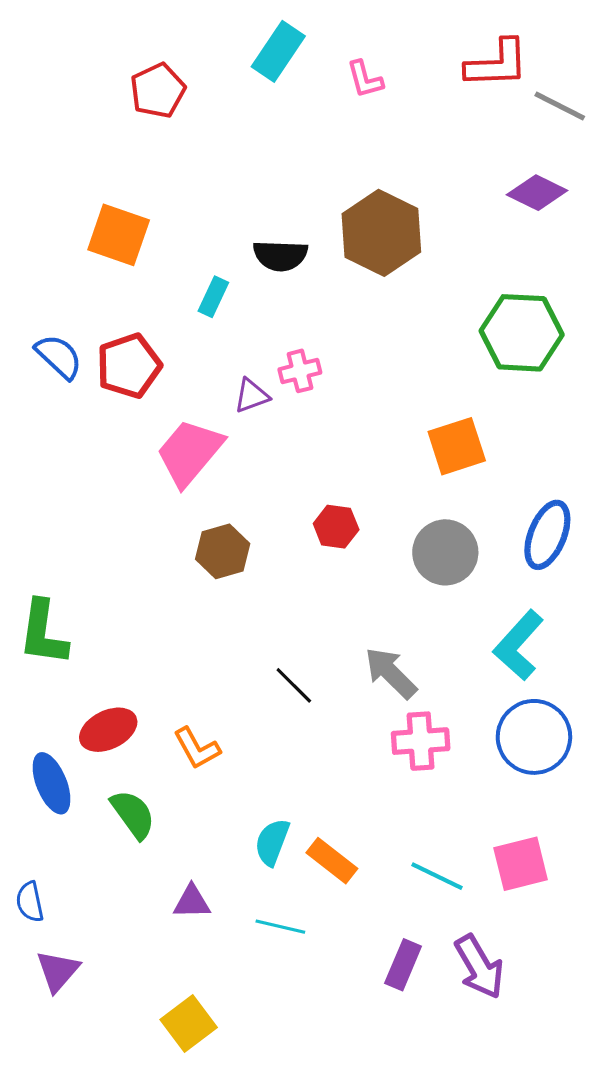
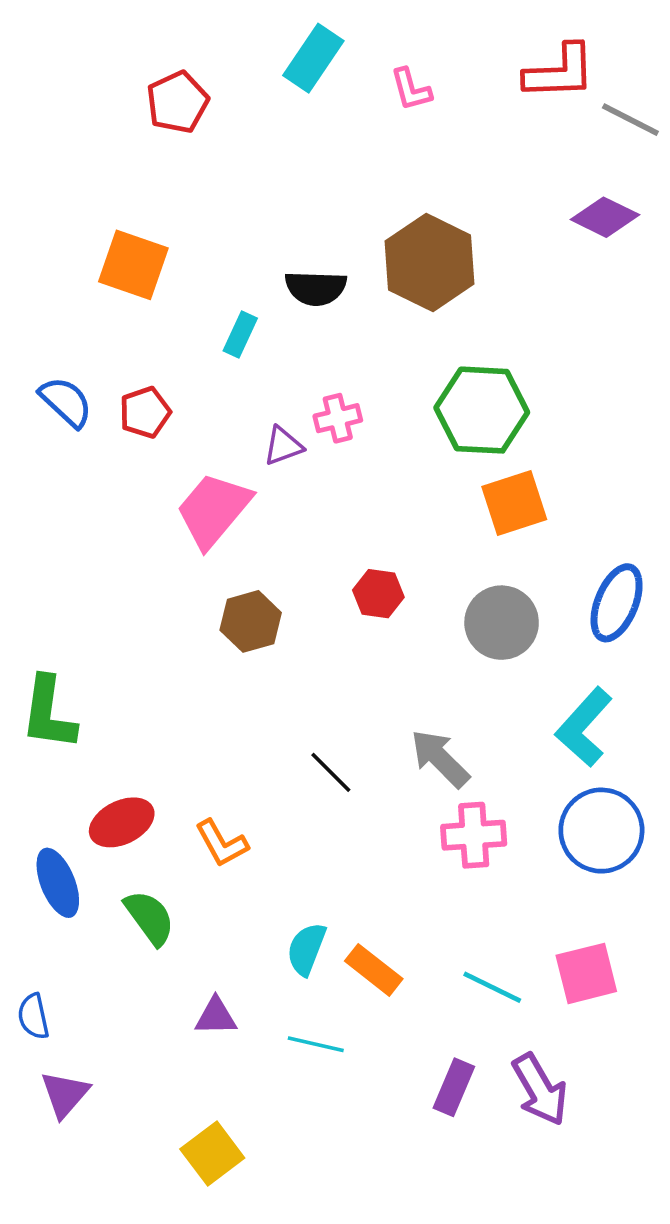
green hexagon: (522, 333) -> (482, 410), moved
red pentagon: (129, 366) -> (145, 412), size x0.7

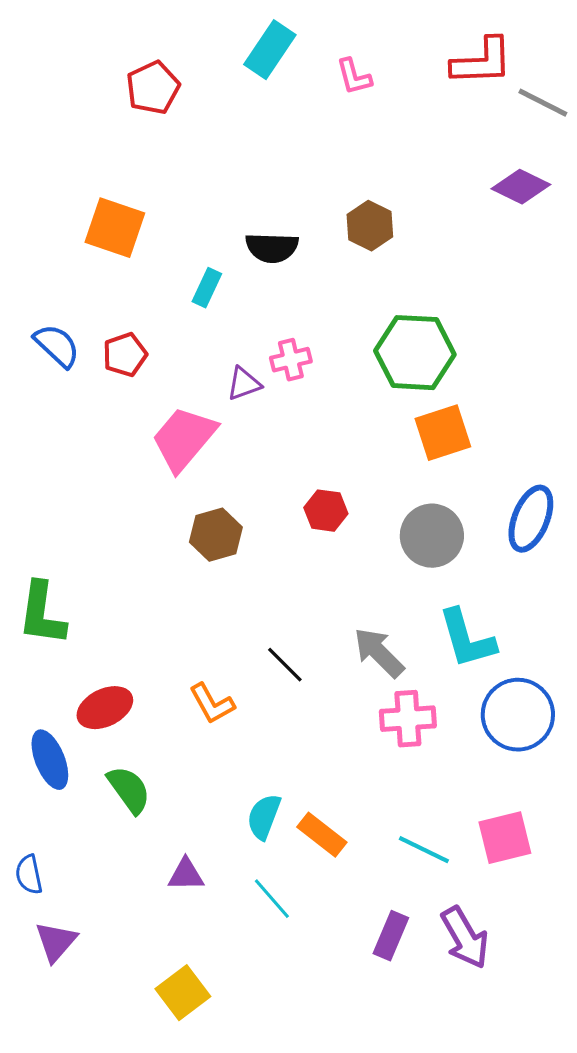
brown hexagon: (430, 262) -> (370, 226), size x0.6
cyan L-shape: (584, 727) -> (467, 639), moved, turned -58
orange L-shape: (222, 843) -> (212, 704), moved
cyan line: (316, 1044) -> (272, 899), turned 36

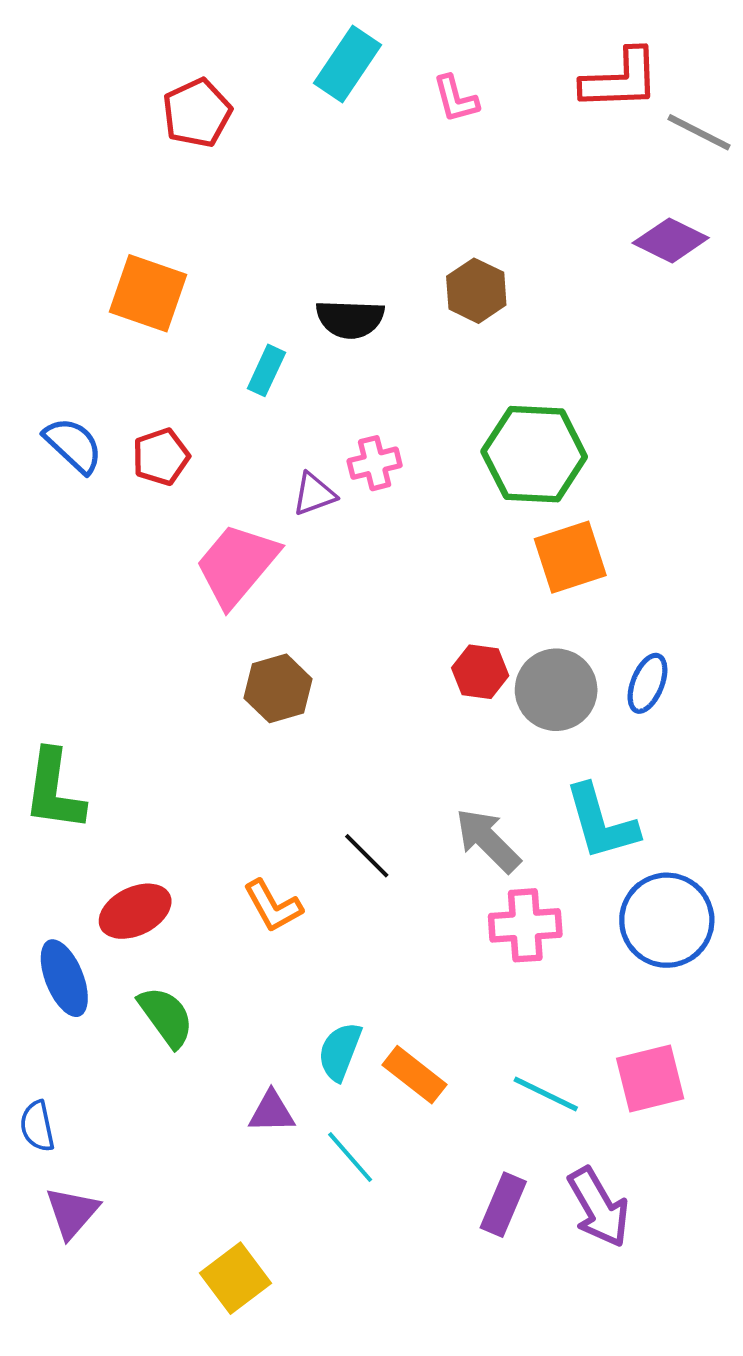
red hexagon: (326, 511) -> (480, 672), moved
blue ellipse: (531, 519) -> (647, 683), moved, size x0.7
purple triangle: (186, 875) -> (272, 1112), moved

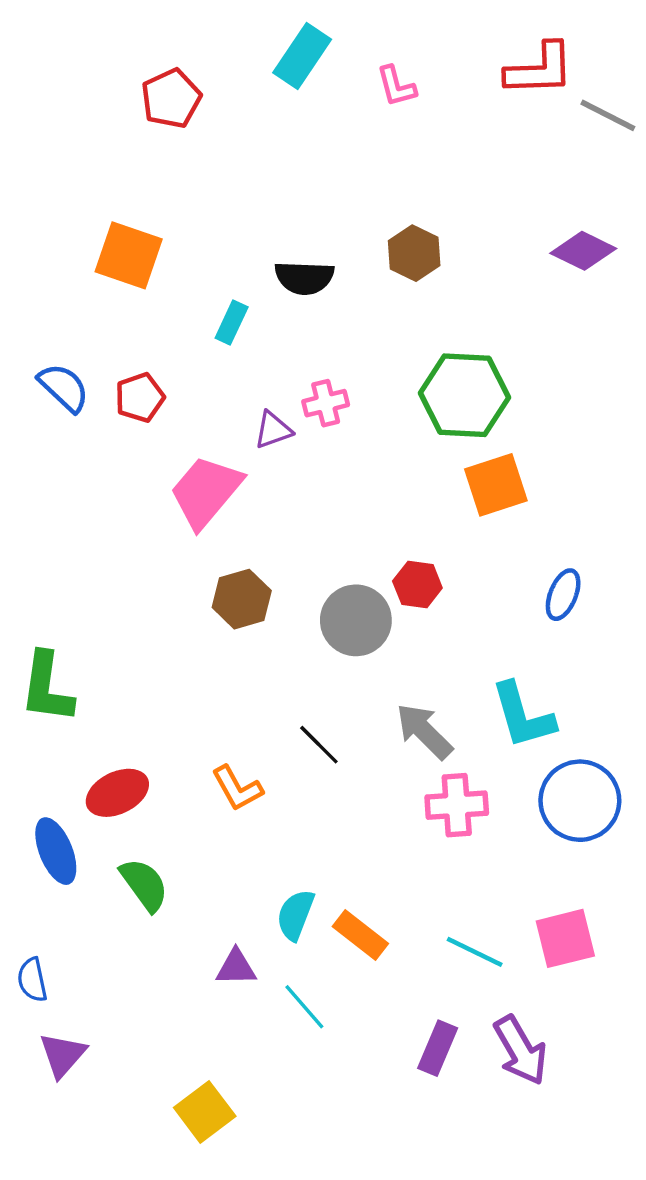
purple diamond: (671, 240) -> (583, 251), moved
gray circle: (556, 690) -> (356, 620), moved

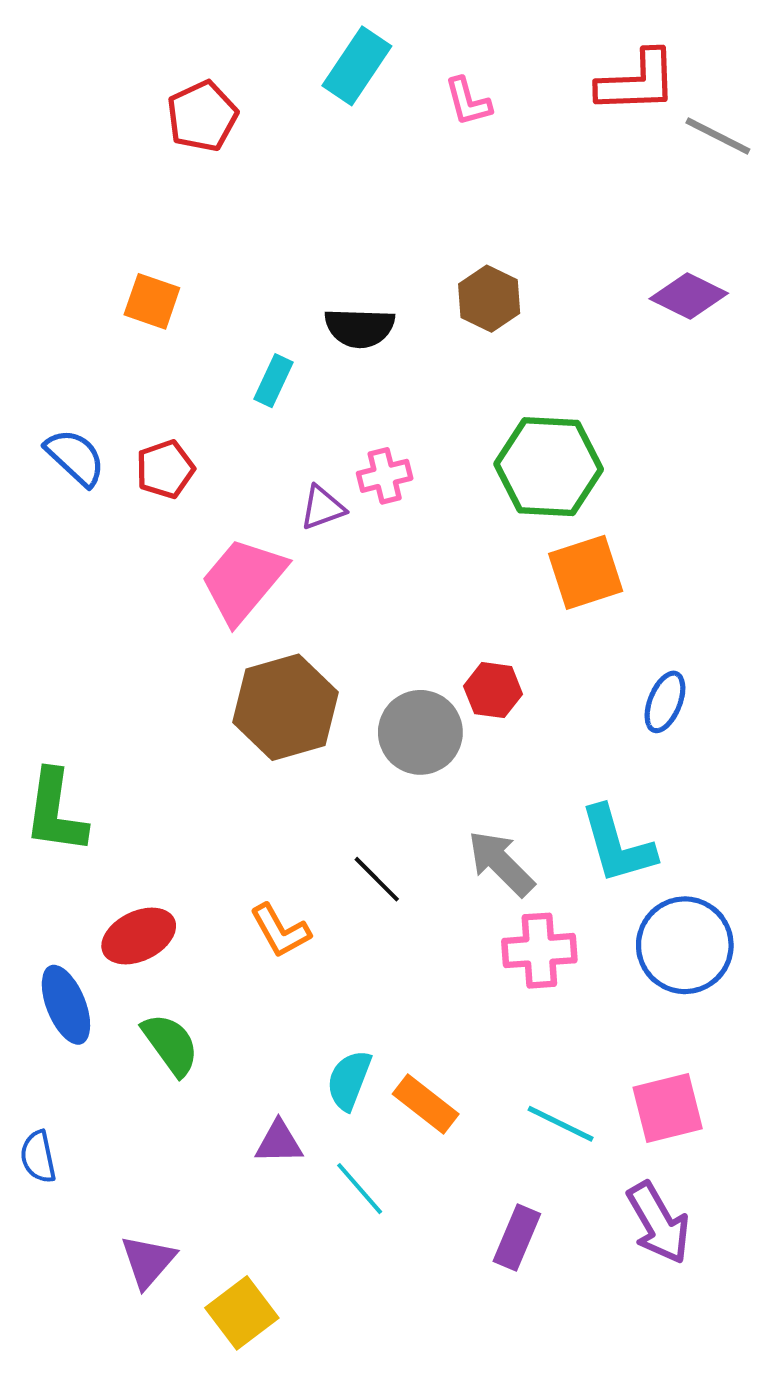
orange square: (129, 255) -> (152, 301), size x0.7
brown hexagon: (242, 599) -> (285, 707), size x1.5
purple arrow: (521, 1050) -> (658, 1223), moved
purple triangle: (63, 1055) -> (148, 1261), moved

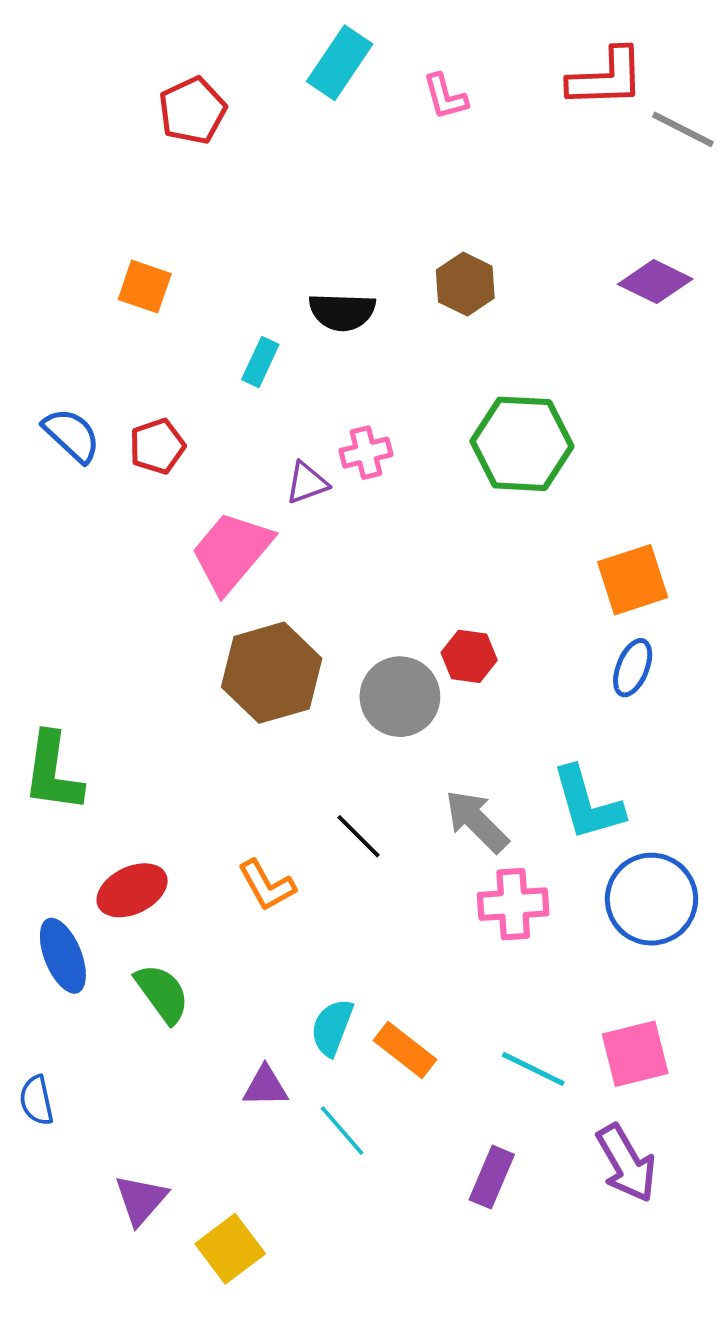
orange square: (586, 572) -> (633, 580), moved

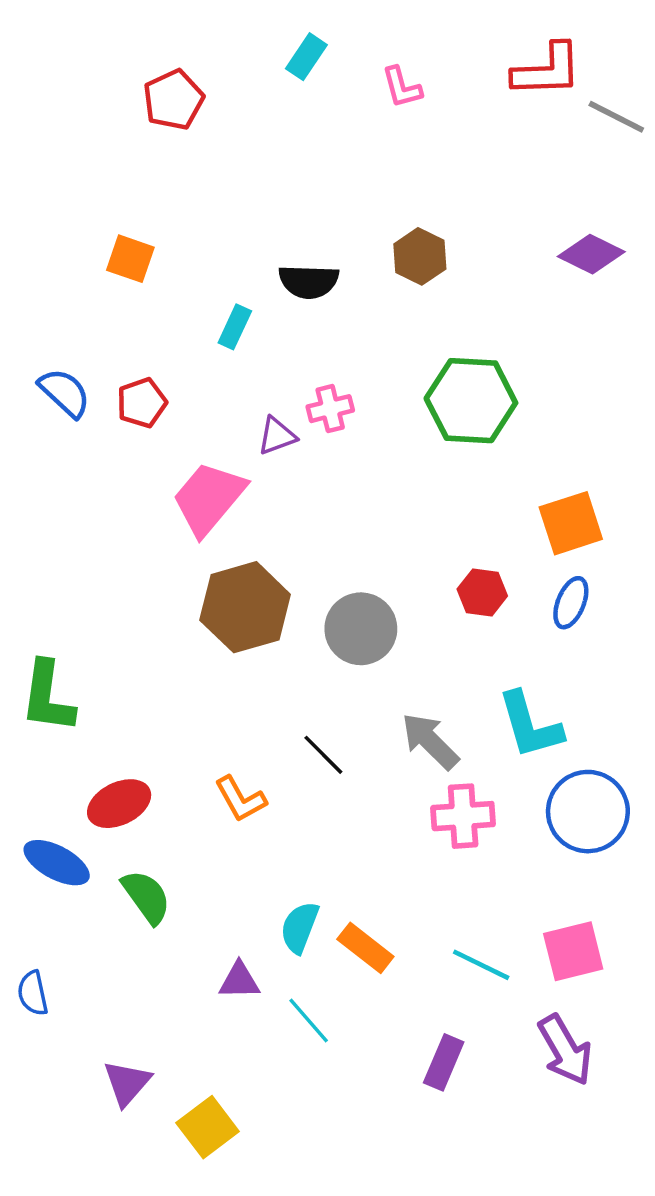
cyan rectangle: (340, 63) -> (306, 57), size x0.7
red hexagon: (469, 656) -> (482, 592), moved
blue ellipse: (63, 956) -> (57, 863), turned -40

